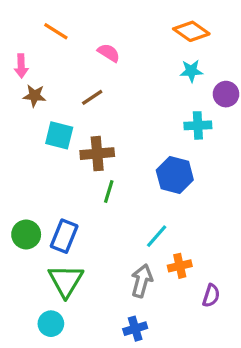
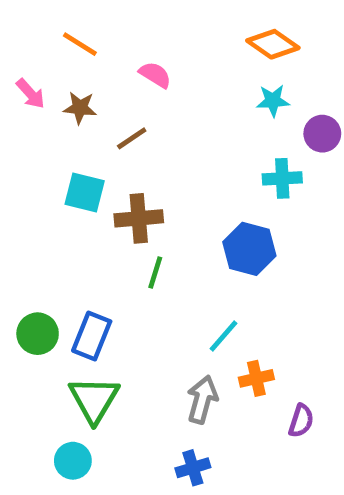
pink arrow: (21, 66) -> (31, 94), turned -40
brown star: (34, 96) -> (80, 108), moved

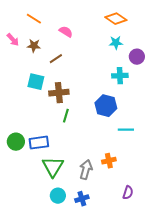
blue rectangle: (92, 336) -> (39, 143), turned 60
cyan line: (223, 336) -> (126, 130), moved, turned 49
green triangle: (94, 400) -> (53, 167), moved
purple semicircle: (301, 421) -> (128, 193), moved
cyan circle: (73, 461) -> (58, 196), moved

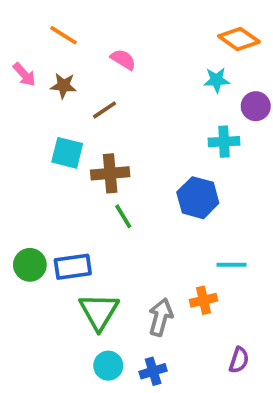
orange diamond: (116, 19) -> (239, 39), moved
green line: (66, 116) -> (123, 216), turned -48
cyan line: (126, 130) -> (231, 265), moved

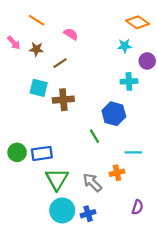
green line: (123, 216) -> (94, 136), moved
gray arrow: (161, 317) -> (92, 182), turned -60
cyan circle: (108, 366) -> (62, 210), size x1.5

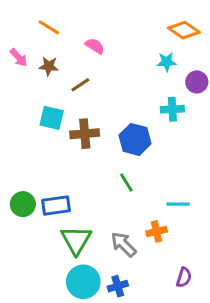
blue hexagon: (114, 114) -> (135, 139), moved

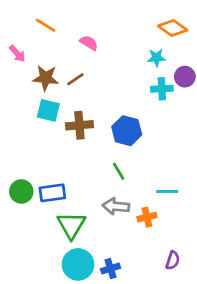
brown star: (49, 66) -> (46, 78), moved, size x1.4
cyan cross: (172, 109) -> (162, 89), moved
gray arrow: (124, 244) -> (116, 206), moved, turned -40

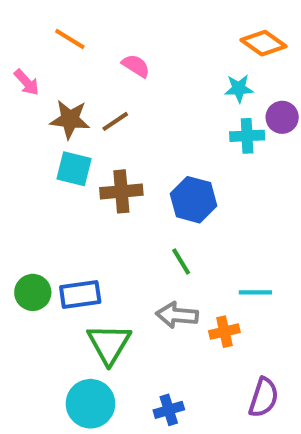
purple semicircle: (173, 260) -> (264, 398), size x1.4
cyan circle: (78, 264) -> (90, 404), moved

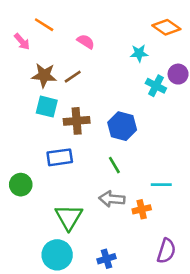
pink arrow: (27, 82) -> (22, 42), moved
cyan star: (239, 88) -> (139, 53), moved
cyan cross: (247, 136) -> (156, 86), turned 30
blue rectangle: (80, 294) -> (60, 157), moved

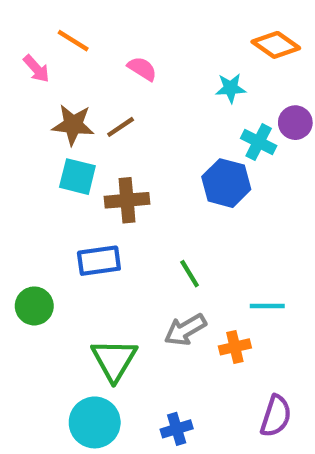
blue hexagon: (122, 126) -> (226, 183), moved
gray arrow: (112, 199) -> (185, 330), turned -35

